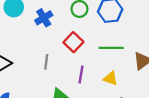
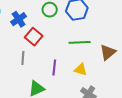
red square: (73, 42) -> (34, 37), moved

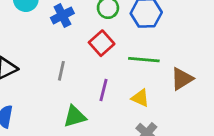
red square: (34, 37) -> (102, 43), moved

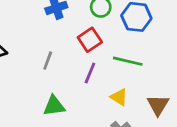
brown triangle: (182, 79) -> (158, 105), moved, turned -35
purple line: (104, 90) -> (90, 73), moved

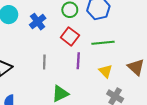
yellow triangle: (119, 97) -> (106, 71), turned 32

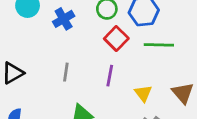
red square: (70, 36) -> (116, 38), moved
green line: (103, 43) -> (159, 45), moved

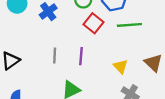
purple line: (110, 76) -> (81, 56), moved

